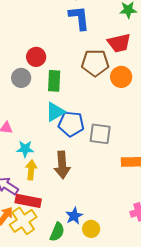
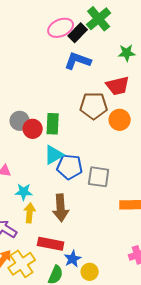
blue L-shape: (79, 18) -> (78, 61), turned -64
red circle: (36, 57) -> (33, 129), moved
red rectangle: (28, 201) -> (51, 244), moved

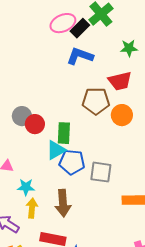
green rectangle: (53, 124) -> (64, 133), moved

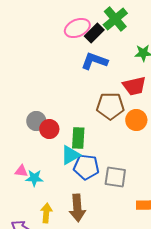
cyan star: (26, 187) -> (34, 178), moved

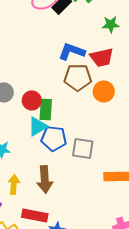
blue L-shape: (94, 61) -> (72, 51), moved
red circle: (49, 129) -> (32, 100), moved

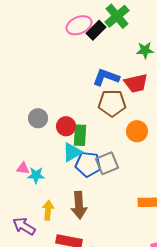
orange circle: (104, 91) -> (137, 131), moved
gray square: (83, 148) -> (107, 163), moved, turned -30

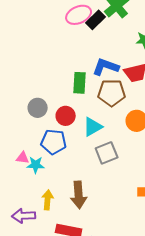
green rectangle: (80, 135) -> (80, 83), moved
cyan triangle: (72, 152) -> (93, 127), moved
blue pentagon: (88, 164) -> (54, 142), moved
purple arrow: (24, 226) -> (24, 216), turned -35

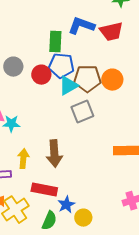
brown pentagon: (112, 93) -> (87, 79), moved
blue pentagon: (54, 142) -> (61, 66), moved

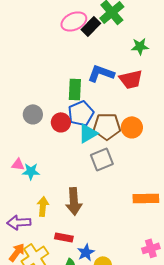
blue pentagon: (61, 66) -> (81, 113), turned -30
red rectangle: (44, 190) -> (64, 237), size x0.7

